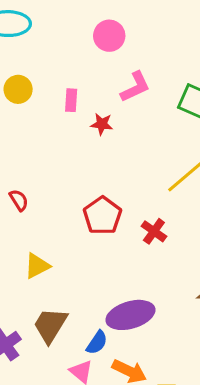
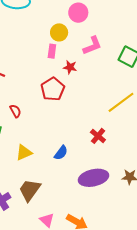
yellow circle: (18, 89) -> (59, 32), moved
red pentagon: (102, 216) -> (53, 89), moved
purple ellipse: (130, 315) -> (94, 178), moved
blue semicircle: (97, 343) -> (61, 153), moved

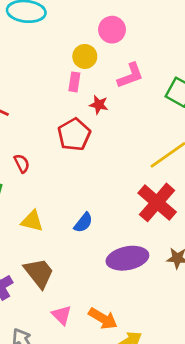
red cross: (98, 136) -> (157, 202), moved, size x1.8
yellow triangle: (24, 153) -> (32, 221), turned 36
brown trapezoid: (30, 190) -> (39, 273), turned 105

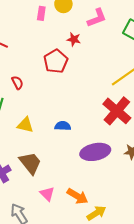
pink rectangle: (74, 82) -> (41, 13), moved
blue semicircle: (83, 223) -> (63, 126), turned -126

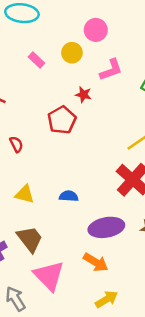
pink rectangle: (41, 13) -> (36, 60), moved, turned -56
pink triangle: (47, 194) -> (49, 276), size x1.8
orange arrow: (77, 196) -> (96, 262), moved

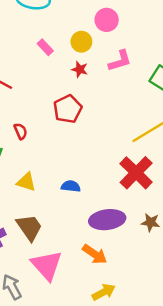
red star: (83, 95) -> (80, 69), moved

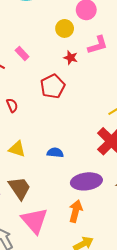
pink rectangle: (45, 47) -> (22, 53), moved
red star: (80, 69) -> (71, 58), moved
orange arrow: (95, 254) -> (76, 211), turned -110

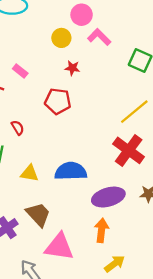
pink L-shape: (98, 45) -> (99, 37), moved, turned -110
red pentagon: (53, 86) -> (58, 101), turned -30
blue semicircle: (55, 153) -> (71, 171), size x1.8
pink triangle: (34, 221) -> (59, 247), turned -32

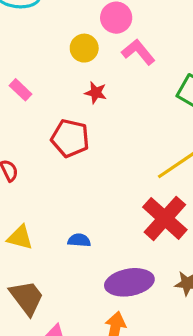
blue semicircle: (71, 171) -> (79, 240), size x0.5

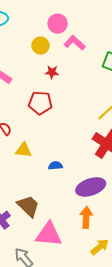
yellow triangle: (20, 237) -> (23, 150), moved

